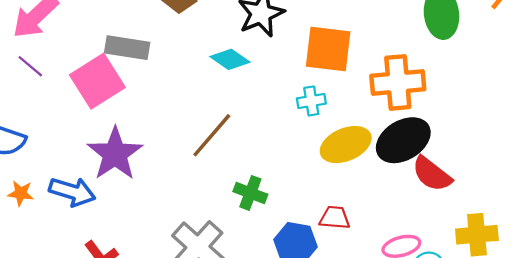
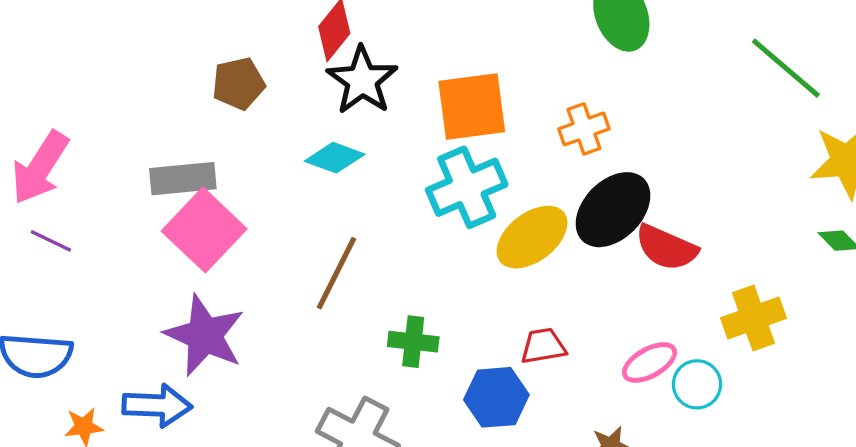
pink square: (97, 81) -> (204, 230), moved
orange cross: (398, 82) -> (584, 129), size x0.6
cyan cross: (311, 101) -> (467, 187), size x1.8

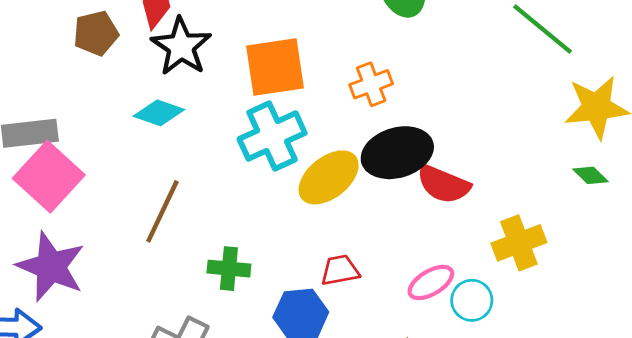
brown pentagon: (238, 84) -> (96, 33), moved
black ellipse: (613, 210) -> (397, 153), turned 30

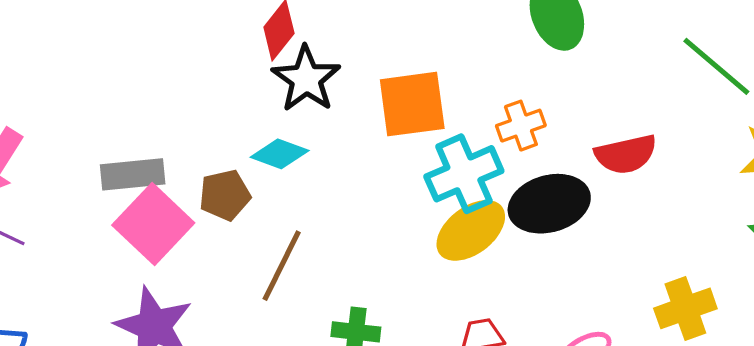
brown pentagon: (96, 33) -> (225, 195), moved
cyan cross: (272, 136) -> (464, 174), moved
red semicircle: (443, 184) -> (626, 154), moved, turned -36

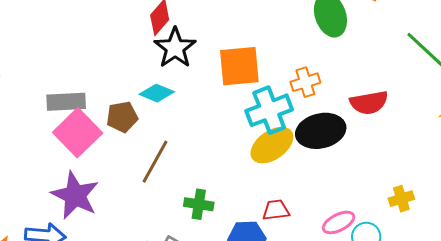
yellow cross: (685, 308) -> (401, 199), size x0.7

